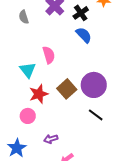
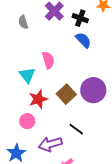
black cross: (81, 13) -> (80, 18), turned -35
black line: (96, 115) -> (76, 129), moved
purple arrow: (51, 139) -> (50, 144), size x1.6

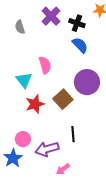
purple circle: (93, 90) -> (87, 82), moved
pink circle: (27, 121) -> (23, 139), moved
black line: (76, 129) -> (73, 134), turned 49

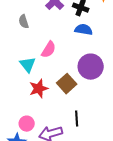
gray semicircle: (20, 27) -> (24, 22), moved
blue semicircle: (80, 45) -> (84, 30), turned -36
pink semicircle: (45, 65) -> (49, 50), turned 48

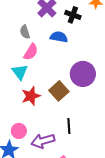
gray semicircle: (24, 22) -> (25, 32), moved
blue semicircle: (84, 30) -> (59, 37), moved
pink semicircle: (49, 50) -> (31, 52), moved

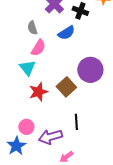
blue semicircle: (59, 37) -> (66, 33), turned 138

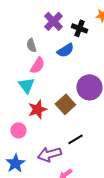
black line: (76, 122) -> (75, 139), turned 63
pink circle: (26, 127) -> (18, 130), moved

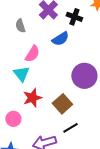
gray semicircle: (31, 45) -> (20, 26), moved
brown square: (65, 104) -> (62, 104), moved

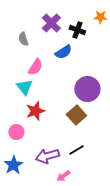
brown square: (62, 104) -> (76, 115), moved
black line: (70, 128) -> (76, 150), moved

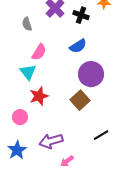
blue semicircle: (63, 52) -> (78, 46), moved
black line: (76, 150) -> (101, 135), moved

